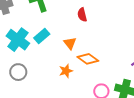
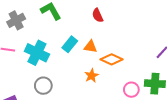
cyan rectangle: (42, 36) -> (70, 44), moved
orange triangle: (70, 43) -> (90, 47), turned -32

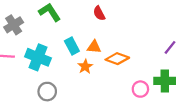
cyan rectangle: (70, 44) -> (72, 46), turned -63
orange star: (92, 76) -> (85, 67), moved

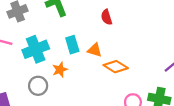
cyan cross: (38, 57) -> (36, 49), turned 35
orange star: (85, 67) -> (60, 70), moved

